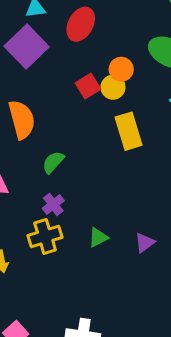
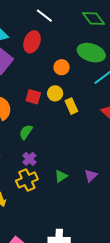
red square: (88, 86) -> (33, 97), moved, turned -35
yellow circle: (113, 87) -> (55, 93), moved
yellow rectangle: (129, 131) -> (71, 106), size x0.7

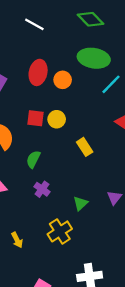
red ellipse: (32, 42) -> (38, 72), moved
yellow circle: (55, 93) -> (57, 119), moved
yellow rectangle: (71, 106) -> (85, 147), moved
yellow cross: (27, 180) -> (60, 231), moved

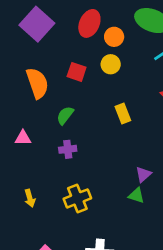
yellow circle: (57, 119) -> (111, 64), moved
purple cross: (42, 189) -> (68, 149), turned 35
green triangle: (80, 203) -> (136, 195), moved, turned 49

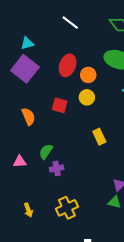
orange semicircle: (37, 83) -> (28, 116), size x0.7
green semicircle: (65, 115) -> (46, 152), moved

